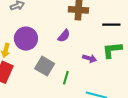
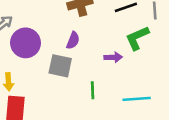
purple circle: (26, 39) -> (26, 43), moved
gray square: (45, 66) -> (60, 66), moved

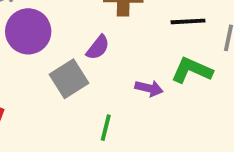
green L-shape: (137, 38) -> (192, 70), turned 32
gray square: (60, 66) -> (69, 79), turned 30

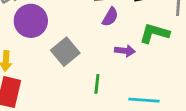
purple semicircle: (98, 47) -> (110, 17), moved

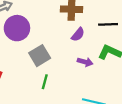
green line: (97, 84) -> (45, 82), moved

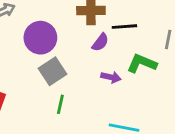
black line: (108, 24) -> (124, 27), moved
purple circle: (17, 28) -> (40, 38), moved

